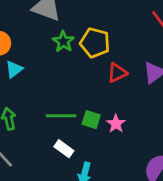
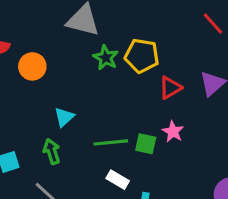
cyan triangle: (14, 69) -> (64, 117), moved
pink star: (116, 124) -> (173, 132), moved

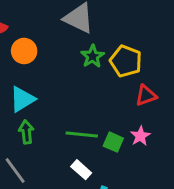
cyan triangle: (64, 117) -> (22, 99), moved, size x1.4

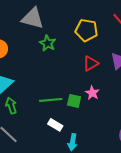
yellow pentagon: (126, 61) -> (86, 30), moved

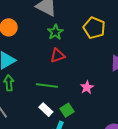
red triangle: (91, 64) -> (58, 56), moved
green square: (74, 101) -> (67, 110), moved, turned 32

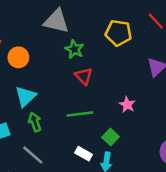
red triangle: (58, 56) -> (84, 76), turned -42
white rectangle: (46, 110) -> (84, 154), moved

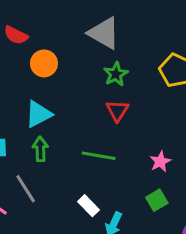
green square: (111, 137) -> (157, 200), moved

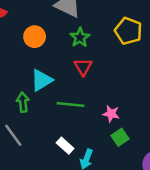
orange circle: (44, 63) -> (35, 37), moved
cyan triangle: (38, 114) -> (41, 80), moved
pink star: (160, 162) -> (111, 114), moved, turned -30

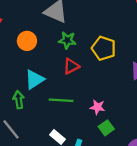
yellow pentagon: (128, 31) -> (104, 48), moved
green star: (80, 37) -> (67, 40), turned -30
red triangle: (83, 67) -> (71, 66), turned 36

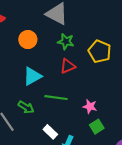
green arrow: (19, 100) -> (26, 107), moved, turned 126

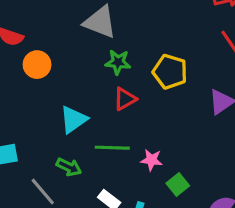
orange circle: (28, 40) -> (37, 65), moved
pink star: (90, 106) -> (152, 160), moved

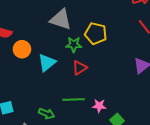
yellow pentagon: (170, 72) -> (96, 34), moved
cyan triangle: (73, 120) -> (47, 63), moved

